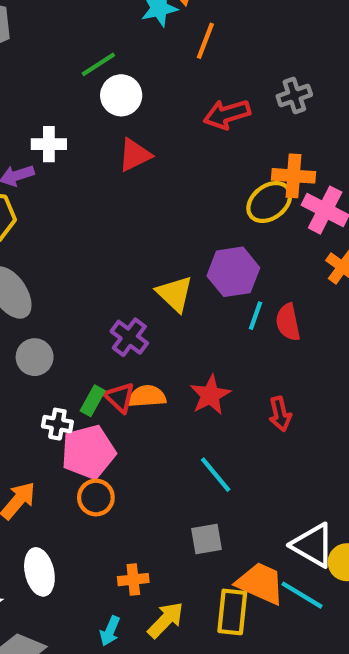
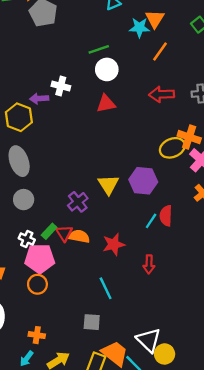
cyan line: (256, 316) -> (151, 221), moved
orange cross: (133, 580) -> (37, 335), moved

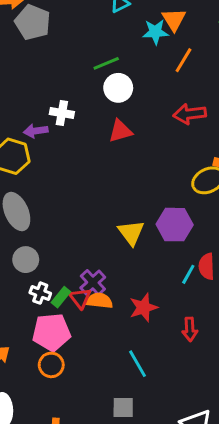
purple cross: (78, 202) -> (93, 283), moved
white cross: (27, 239) -> (40, 293), moved

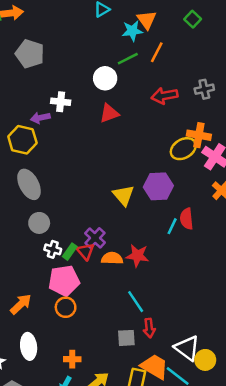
gray pentagon: (33, 22) -> (30, 54), moved
green line: (106, 63) -> (128, 59), moved
orange semicircle: (99, 301) -> (112, 258), moved
red star: (143, 308) -> (137, 256), turned 30
red arrow: (190, 329) -> (149, 328), moved

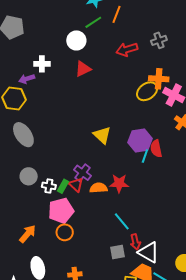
purple hexagon: (158, 186) -> (140, 140), moved
gray circle: (39, 223) -> (29, 176), moved
white triangle: (187, 348) -> (149, 252), moved

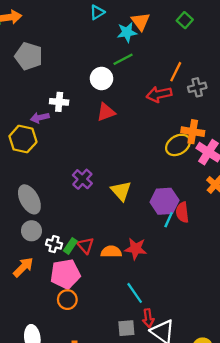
orange line: (116, 14) -> (176, 72), moved
gray ellipse: (23, 135) -> (29, 199), moved
purple cross: (83, 173) -> (82, 179), moved
orange arrow: (28, 234) -> (23, 267), moved

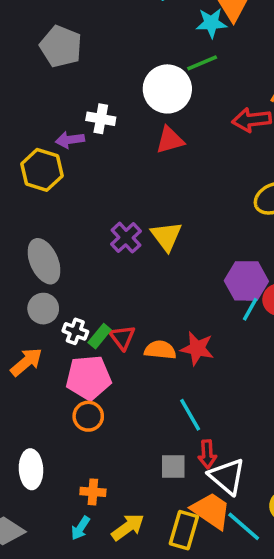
white circle: (101, 78) -> (167, 89), size x1.4
yellow triangle: (121, 191) -> (166, 236), moved

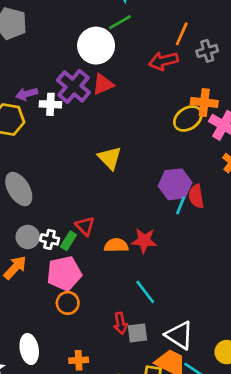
white cross: (101, 119) -> (50, 104), moved
purple cross: (126, 238) -> (73, 86), moved, size x1.4
gray circle: (43, 309) -> (28, 237), moved
red triangle: (122, 337) -> (85, 226), moved
red arrow: (207, 454) -> (121, 323), moved

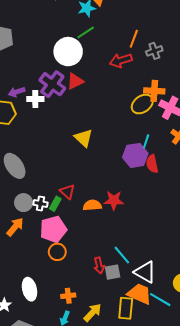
cyan line: (181, 205) -> (146, 141), moved
cyan line: (145, 292) -> (122, 255), moved

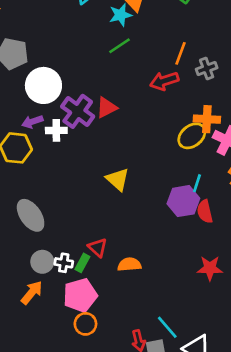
white circle: (68, 52) -> (43, 85), moved
red star: (114, 200) -> (210, 268), moved

